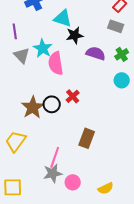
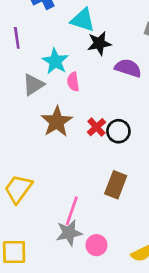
gray triangle: (22, 55) -> (33, 85), moved, turned 42
pink semicircle: (56, 63) -> (73, 82), size x0.6
black circle: (52, 104) -> (118, 131), moved
brown star: (33, 107) -> (57, 122), moved

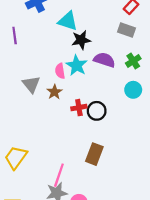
cyan star: (55, 61) -> (77, 65), moved
gray triangle: (33, 85) -> (31, 84), moved, turned -36
brown star: (57, 122) -> (55, 92), moved, size x0.6
red cross: (96, 127) -> (79, 108), turned 32

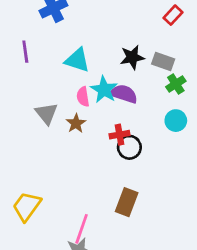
cyan triangle: (68, 21) -> (77, 60), moved
gray rectangle: (127, 30) -> (163, 61), moved
black star: (81, 40) -> (132, 57), moved
purple semicircle: (104, 60) -> (124, 94), moved
red cross: (79, 108) -> (120, 135), moved

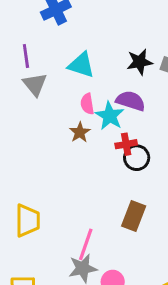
cyan star: (104, 90) -> (110, 116), moved
gray triangle: (46, 114) -> (35, 84), moved
yellow trapezoid: (27, 206) -> (27, 220), turned 144

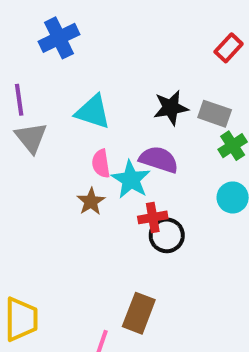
brown rectangle: (134, 216) -> (139, 313), moved

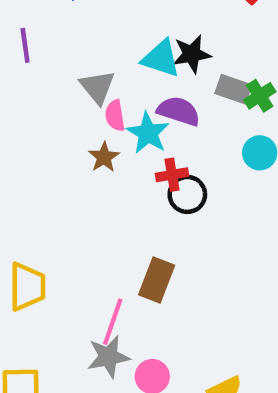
cyan triangle: (93, 112) -> (161, 58), moved
gray rectangle: (215, 114) -> (233, 89), moved
gray triangle: (31, 138) -> (97, 87), moved

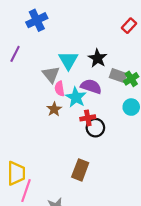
purple line: (25, 45) -> (15, 54), turned 35
black star: (192, 54) -> (98, 58), turned -30
cyan triangle: (161, 58) -> (68, 60), moved, turned 42
pink line: (113, 322) -> (26, 191), moved

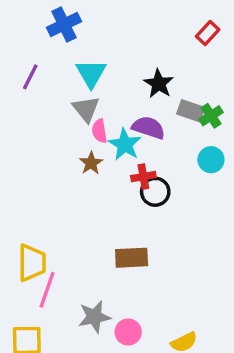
cyan triangle: (68, 60) -> (91, 74), moved
brown rectangle: (80, 170) -> (132, 258), turned 66

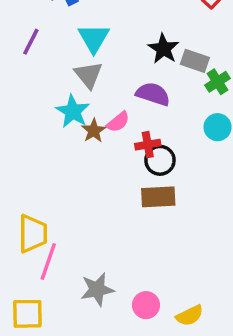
gray rectangle: (191, 111) -> (195, 61), moved
pink semicircle: (99, 131) -> (118, 122), moved, turned -120
cyan star: (125, 144) -> (73, 111), moved
brown rectangle: (132, 258) -> (158, 197), moved
pink circle: (128, 332) -> (146, 305), moved

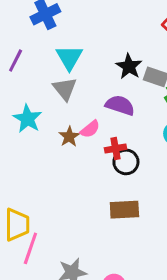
cyan star: (73, 111) -> (27, 119), moved
brown rectangle: (158, 197) -> (124, 210), moved

